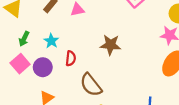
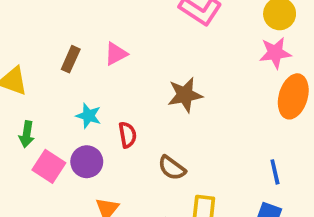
green arrow: (24, 39) -> (27, 134), moved
brown semicircle: (91, 85) -> (172, 168), size x0.7

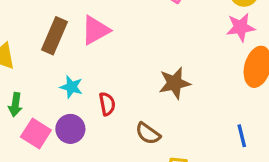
pink triangle: (116, 54) -> (95, 30), size x1.4
brown rectangle: (71, 59) -> (54, 36), size x1.5
brown star: (185, 95) -> (175, 83), moved

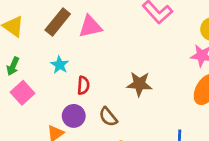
purple circle: (70, 129) -> (74, 116), moved

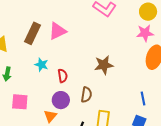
pink square: (22, 93) -> (20, 102), moved, turned -30
brown semicircle: (108, 117) -> (86, 95), turned -119

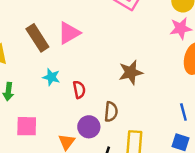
brown rectangle: (33, 33) -> (37, 38), turned -55
purple circle: (61, 100) -> (89, 127), moved

